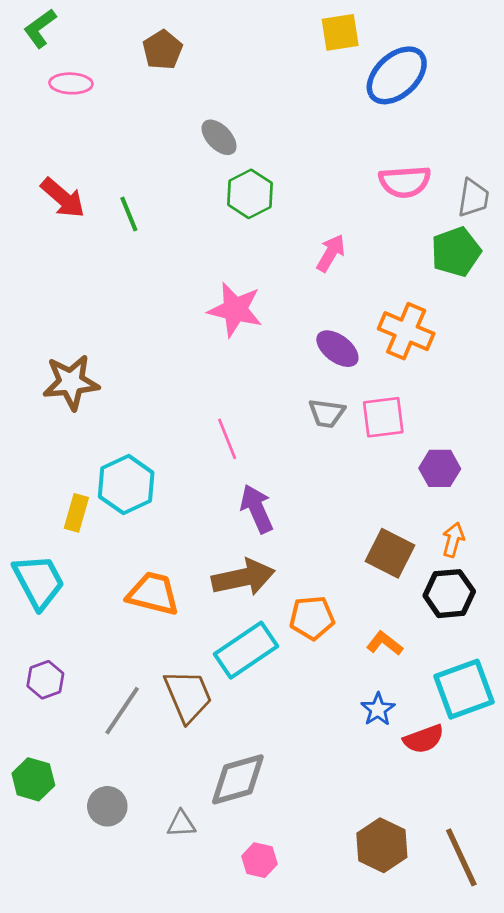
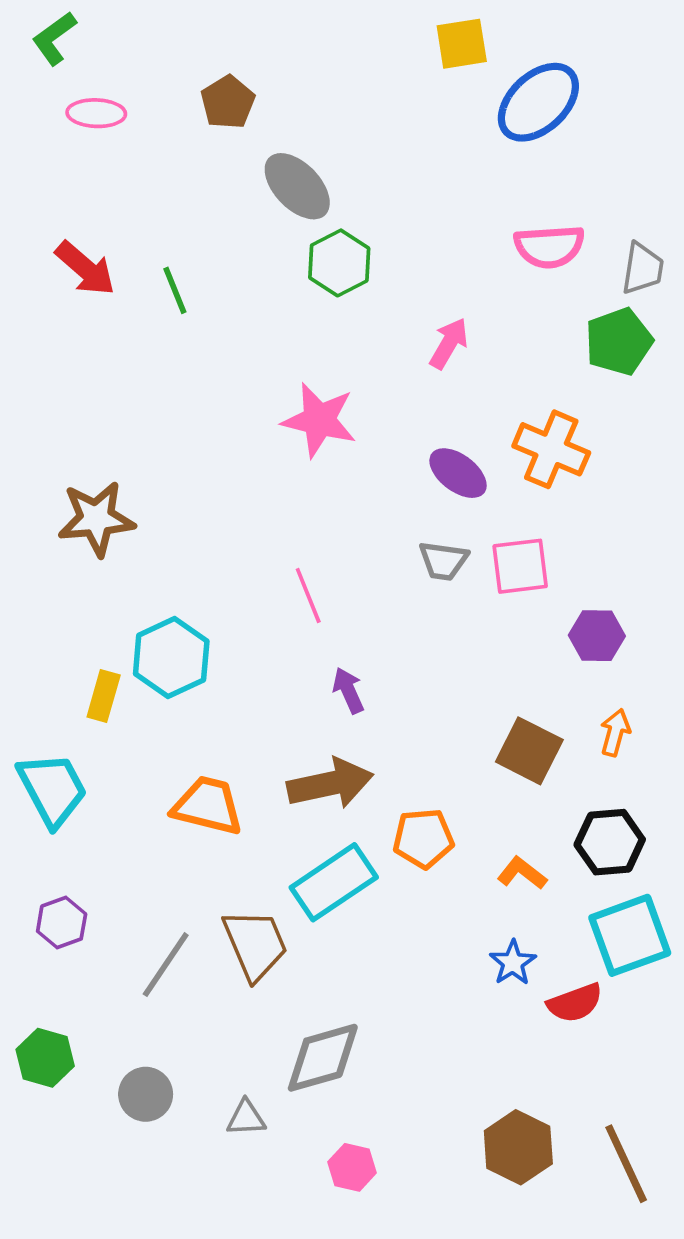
brown pentagon: (162, 50) -> (228, 102), moved
gray ellipse: (219, 137) -> (297, 186), size x1.4
purple arrow: (257, 509) -> (348, 690), size x0.7
black hexagon: (449, 594) -> (610, 842), moved

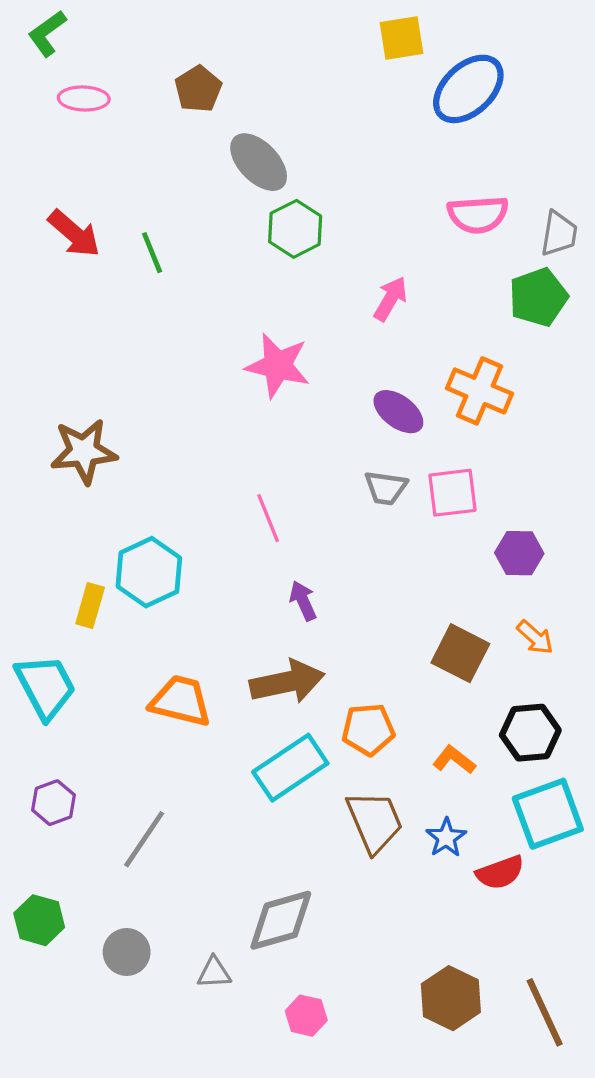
orange arrow: (615, 732) -> (535, 637), turned 117
brown trapezoid: (255, 944) -> (375, 822), moved

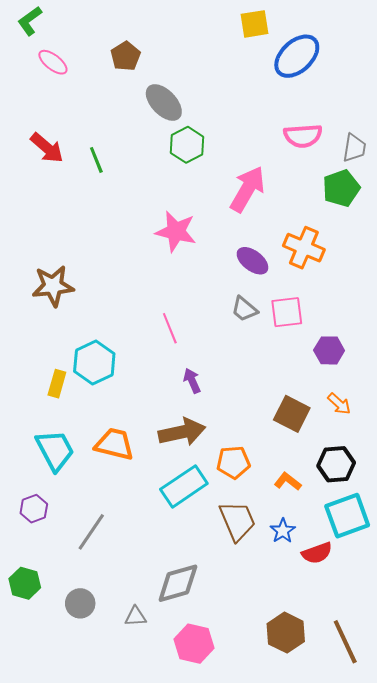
pink ellipse: (84, 98) -> (53, 62), turned 36
pink arrow: (390, 299) -> (247, 189), size x1.6
gray trapezoid: (386, 488) -> (244, 309), turned 32
cyan trapezoid: (46, 687) -> (55, 450), moved
pink hexagon: (306, 1016) -> (194, 644), size x1.5

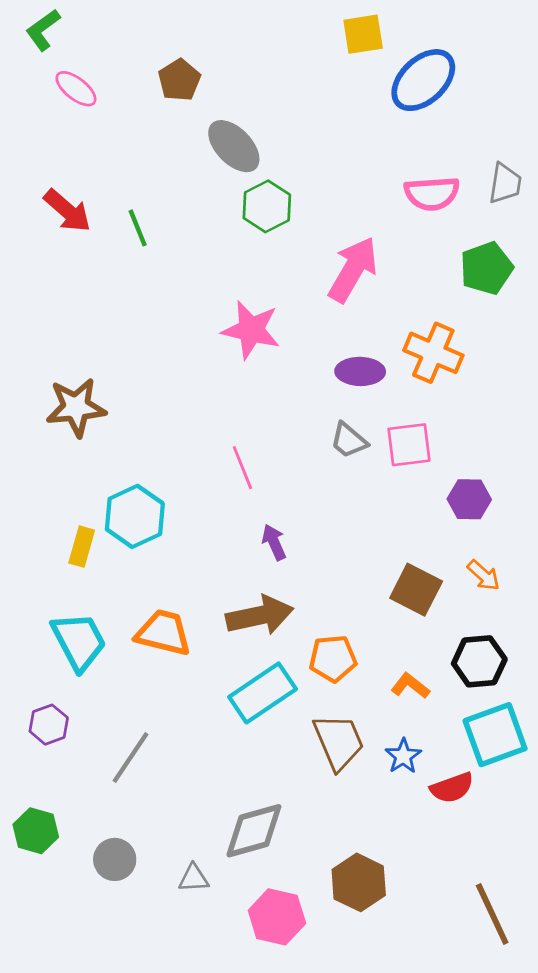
gray trapezoid: (354, 148) -> (505, 183), moved
purple ellipse: (252, 261) -> (360, 371), turned -36
brown hexagon: (286, 633) -> (359, 882), moved

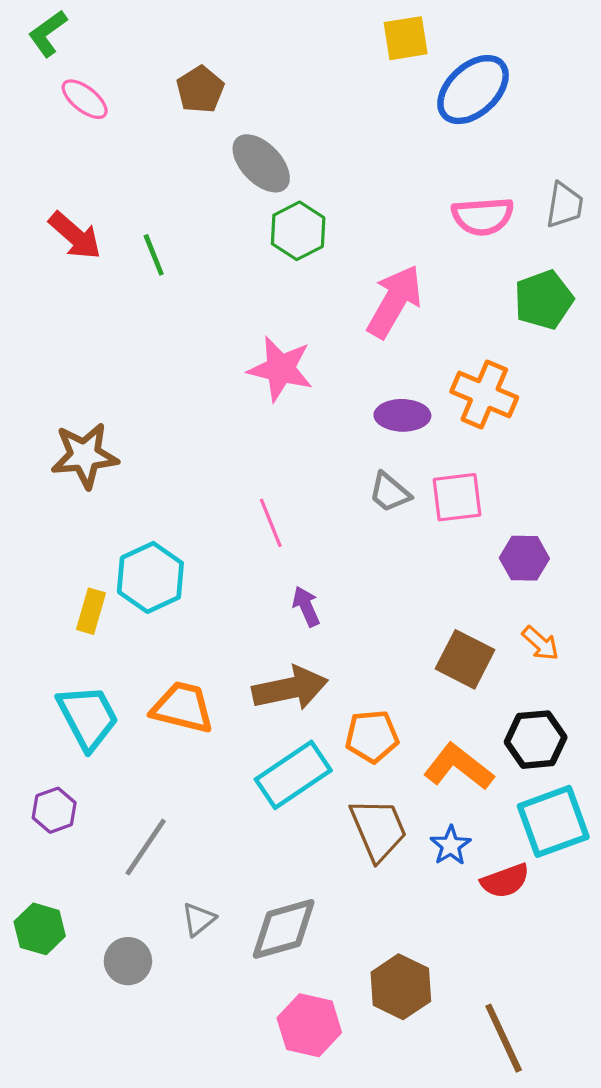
orange L-shape: (410, 686) -> (459, 767), size x1.6
gray triangle: (194, 878) -> (199, 919), moved, turned -36
brown line: (492, 914) -> (504, 1038), moved

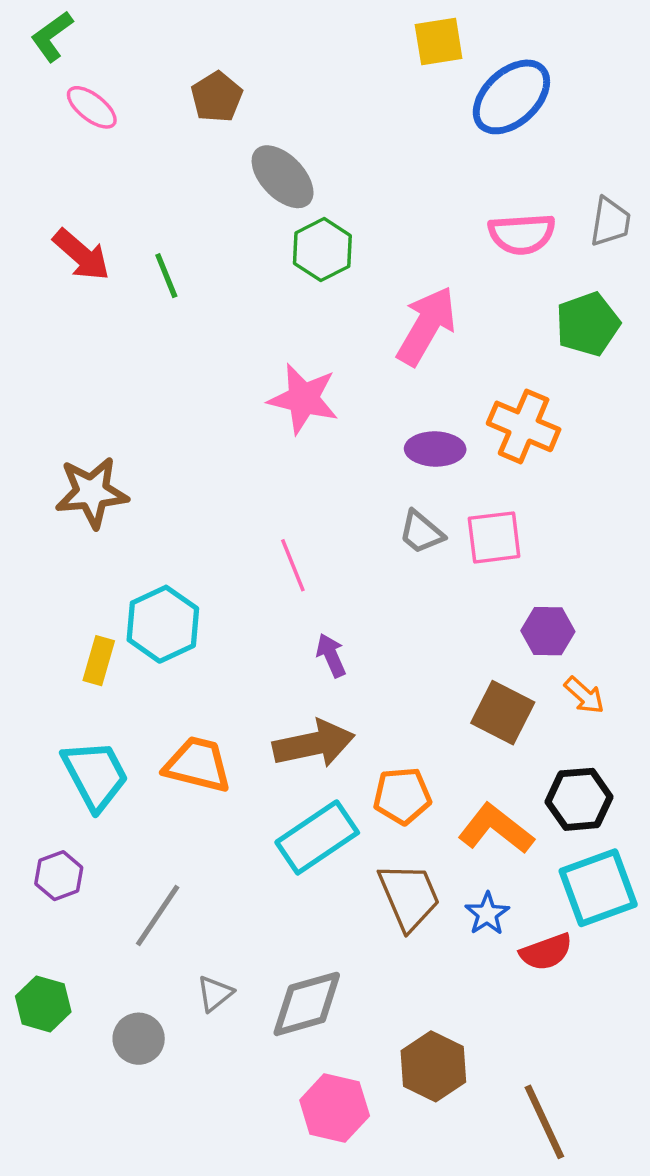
purple hexagon: (524, 558) -> (548, 631), moved

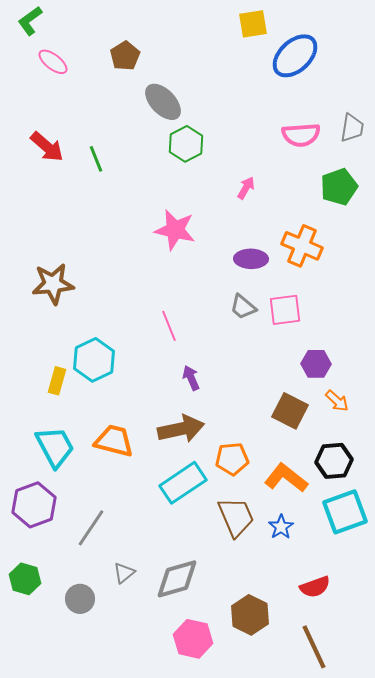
pink arrow: (426, 326) -> (246, 188), size x0.5
purple hexagon: (59, 876) -> (34, 505), size x1.6
red semicircle: (546, 952) -> (315, 587), moved

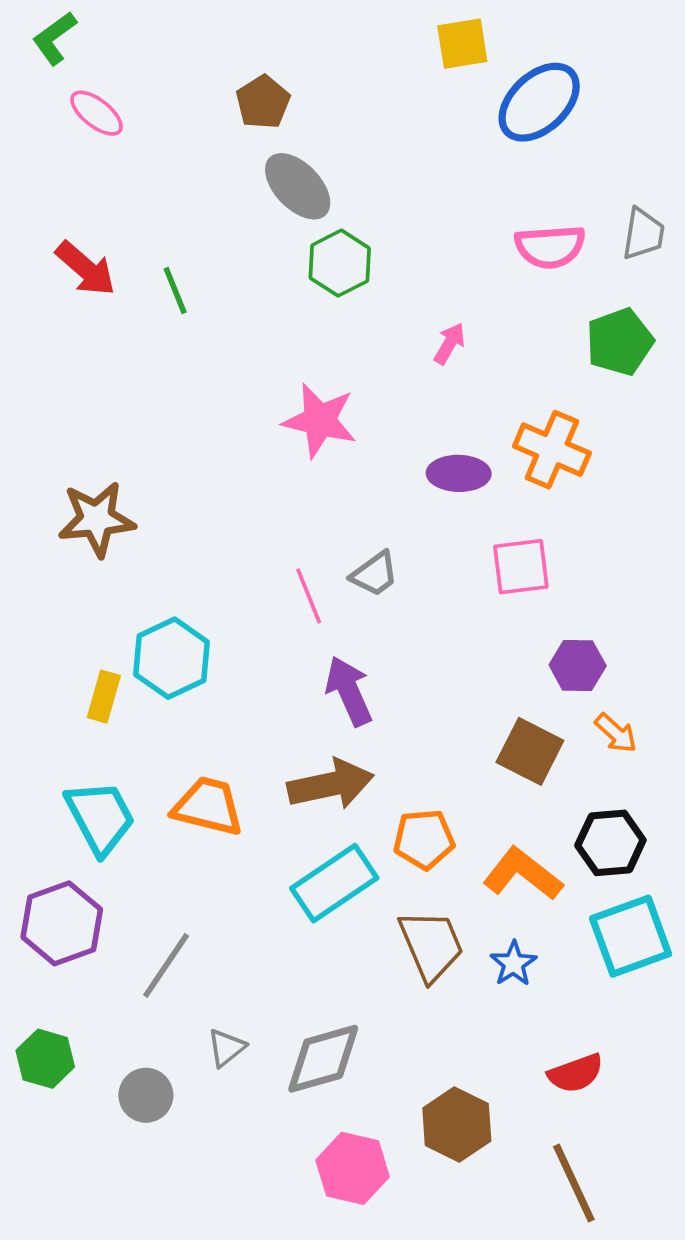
brown pentagon: (125, 56) -> (263, 102), moved
gray trapezoid: (243, 307) -> (375, 574), moved, turned -76
purple arrow: (191, 378) -> (349, 691), size x1.5

